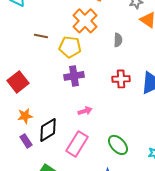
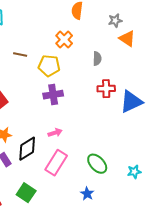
orange cross: (85, 21) -> (64, 40), size x0.7
red cross: (121, 79) -> (106, 89), moved
pink arrow: (85, 111) -> (55, 133), moved

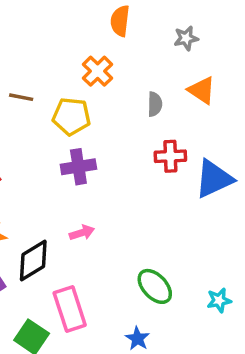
orange triangle: (127, 39) -> (202, 90), moved
pink rectangle: (56, 163) -> (70, 309), moved, turned -50

